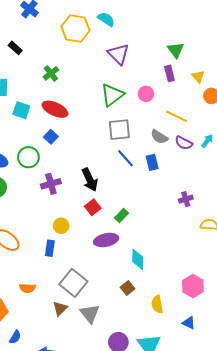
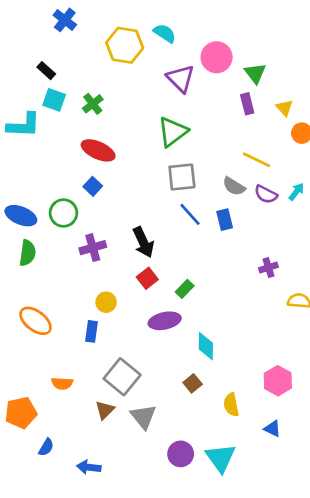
pink circle: (146, 94) -> (217, 57), moved, size x1.5
cyan square: (21, 110) -> (54, 100), moved

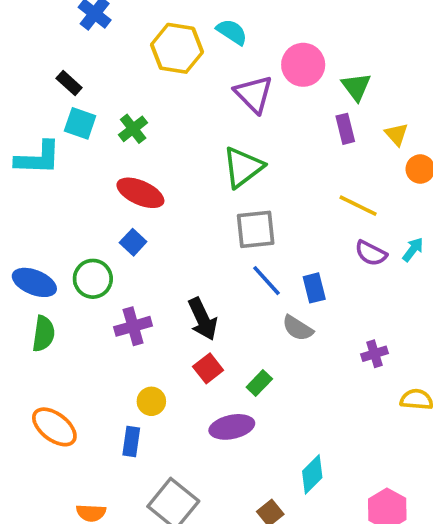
gray semicircle: (234, 186) -> (298, 328), moved
cyan diamond: (206, 346) -> (312, 474), moved, turned 44

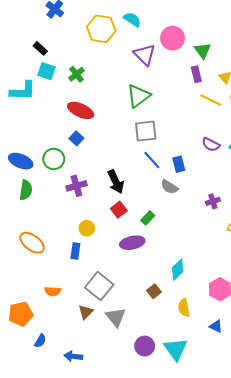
yellow line: (358, 206) -> (211, 100), moved

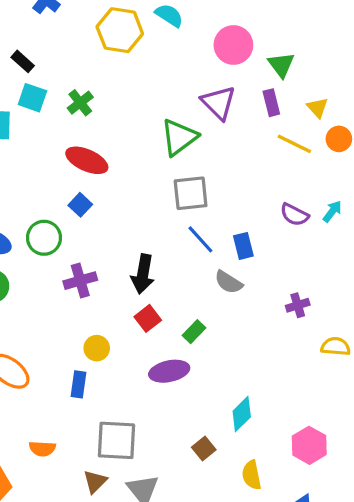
purple triangle: (145, 55) -> (219, 103), moved
black arrow: (116, 182) -> (143, 274), turned 35
gray square: (99, 286) -> (116, 440), turned -36

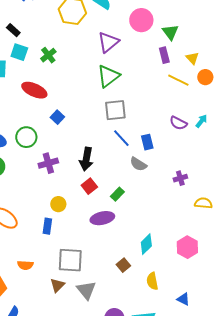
purple triangle: (219, 103) -> (108, 42), moved, turned 35
red ellipse: (87, 160) -> (34, 90), moved
blue square: (80, 205) -> (57, 117), moved
pink hexagon: (309, 445) -> (187, 247), moved

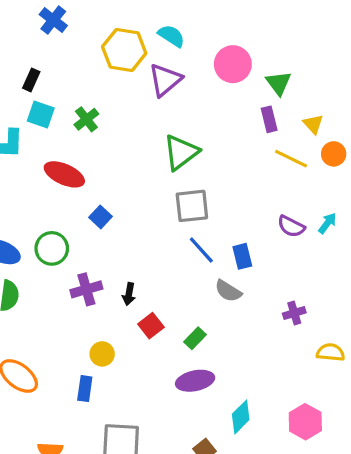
black rectangle: (13, 30) -> (31, 80), turned 72
purple triangle: (108, 42) -> (165, 80), moved
black arrow: (86, 159) -> (129, 294), moved, size x0.6
purple ellipse: (102, 218) -> (195, 381), moved

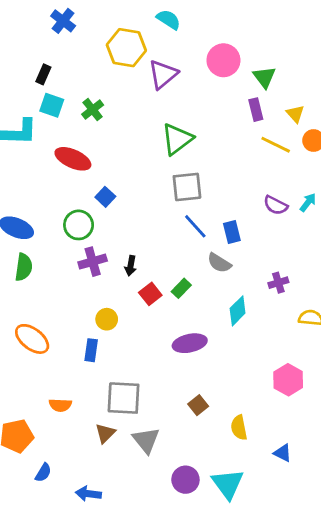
cyan semicircle: (171, 36) -> (169, 19), moved
green circle: (52, 248) -> (79, 225), moved
green rectangle: (195, 338) -> (181, 288), moved
cyan diamond: (241, 417) -> (238, 311), moved

